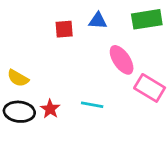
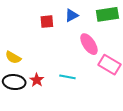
blue triangle: (98, 21) -> (72, 15), turned -32

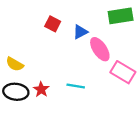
blue triangle: (72, 15) -> (80, 32), moved
red square: (47, 22) -> (53, 24), turned 32

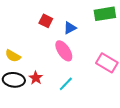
pink ellipse: (100, 49) -> (64, 51), moved
cyan line: (76, 86) -> (66, 84), moved, turned -56

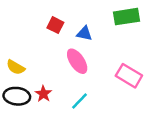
blue triangle: (70, 28) -> (84, 33), turned 40

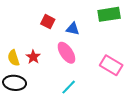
yellow semicircle: (16, 67) -> (14, 58), turned 42
red star: (43, 94) -> (33, 57), moved

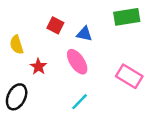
yellow semicircle: (14, 58) -> (17, 45), moved
black ellipse: (15, 83) -> (17, 97), turned -70

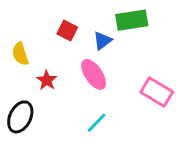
green rectangle: (127, 17) -> (132, 20), moved
blue triangle: (84, 34) -> (102, 41), turned -49

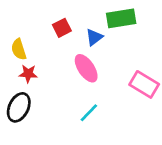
red square: (67, 30) -> (62, 28), turned 36
red star: (47, 80) -> (28, 74), moved, turned -30

